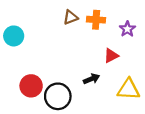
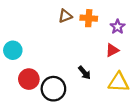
cyan circle: (14, 36) -> (13, 50), moved
red triangle: (111, 56) -> (112, 50), moved
black arrow: (91, 79) -> (84, 73), turned 72

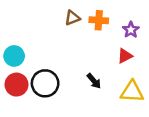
red circle: (29, 79) -> (16, 85), moved
black circle: (53, 89) -> (45, 83), moved

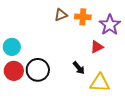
purple star: (131, 30) -> (110, 25), size x1.5
red triangle: (125, 56) -> (97, 47), moved
yellow triangle: (132, 92) -> (100, 83), moved

